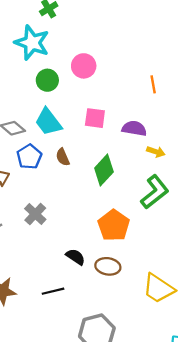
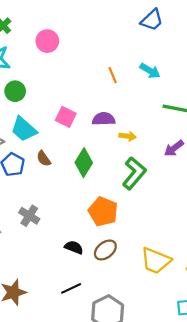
pink circle: (84, 66) -> (47, 41), moved
pink square: (95, 118) -> (66, 117), turned 30
brown ellipse: (108, 266) -> (105, 250), turned -35
black line: (53, 291) -> (71, 288), moved

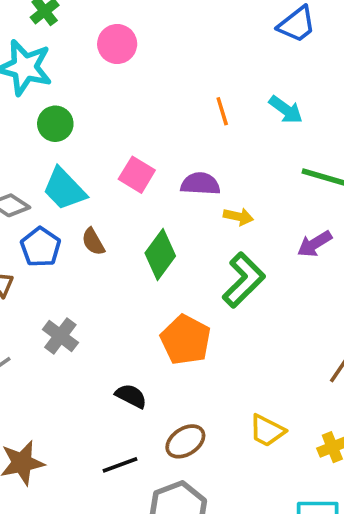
brown ellipse: (105, 250) -> (185, 441), moved
yellow trapezoid: (156, 261) -> (267, 431), size x0.7

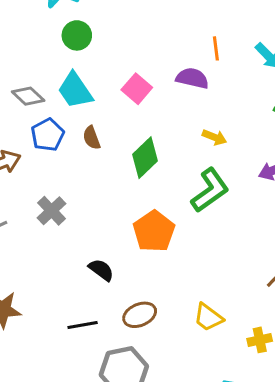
purple semicircle: (200, 184) -> (192, 78), moved

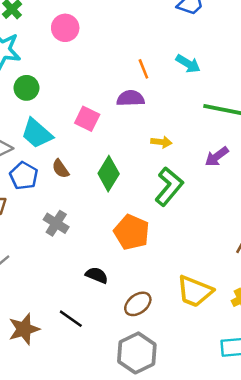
gray cross: (51, 211) -> (56, 223), moved
yellow trapezoid: (208, 317) -> (195, 291), size x1.4
black line: (83, 325) -> (71, 319), moved, turned 60

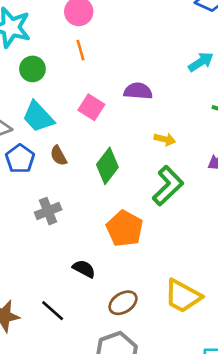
cyan arrow: (188, 64) -> (201, 62), turned -70
orange line: (143, 69) -> (81, 50), moved
gray cross: (56, 223) -> (48, 211), turned 30

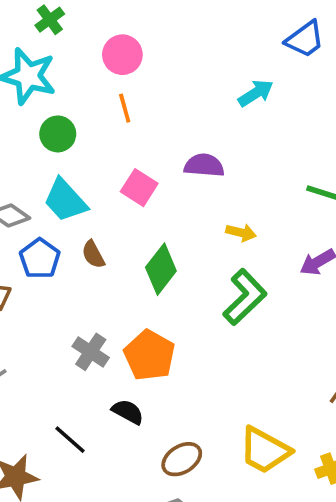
cyan arrow: (201, 62) -> (256, 93), moved
gray cross: (48, 211) -> (91, 352), moved, turned -35
orange pentagon: (125, 229) -> (149, 355), moved
black line: (53, 311) -> (70, 440), moved

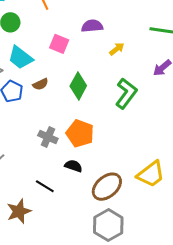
yellow arrow: (241, 233) -> (117, 49), moved, turned -42
brown semicircle: (93, 254) -> (40, 84), turned -77
yellow trapezoid: (265, 450) -> (151, 174), turned -56
brown ellipse: (182, 459) -> (107, 187), size x1.4

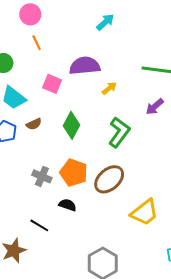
purple semicircle: (92, 26) -> (85, 66), size x1.4
brown ellipse: (107, 187) -> (109, 179), moved

